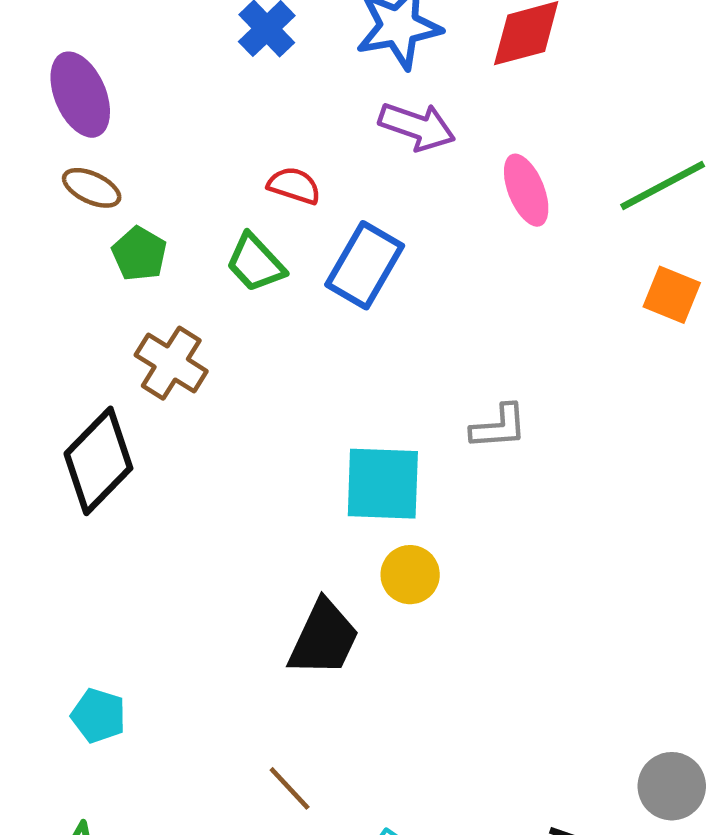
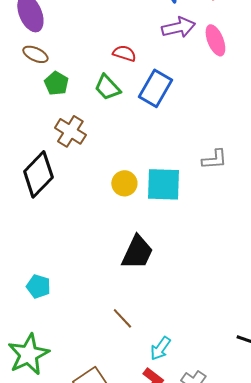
purple arrow: (417, 126) -> (178, 27), turned -32
pink ellipse: (526, 190) -> (215, 40), moved
yellow circle: (410, 575) -> (124, 183), moved

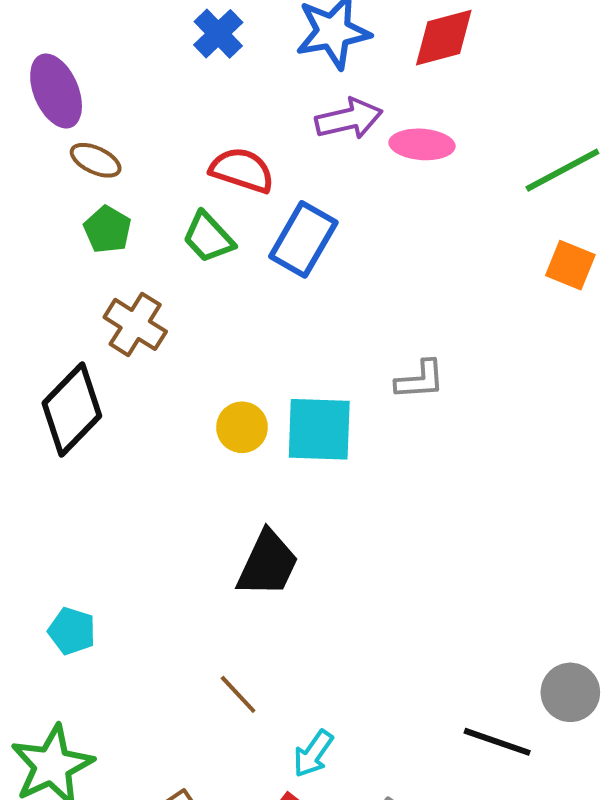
pink ellipse: (215, 40) -> (422, 144), turned -64
red semicircle: (124, 53) -> (242, 170), size x1.4
brown ellipse: (35, 54) -> (96, 160), moved

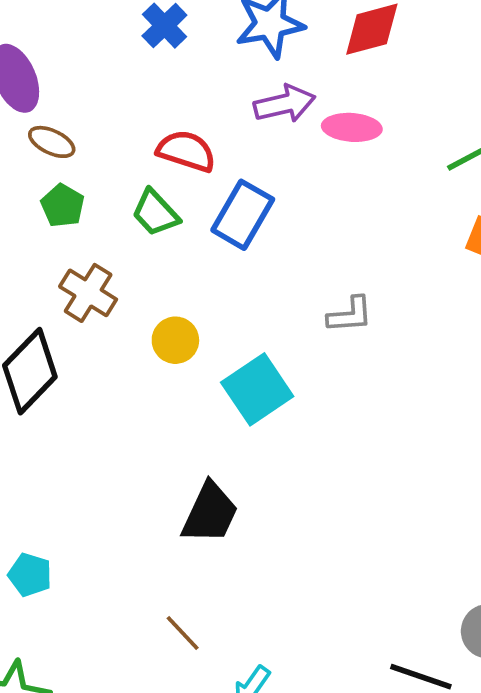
gray L-shape: (420, 380) -> (350, 315), moved
yellow circle: (242, 427) -> (175, 340), moved
cyan square: (319, 429) -> (257, 389), turned -36

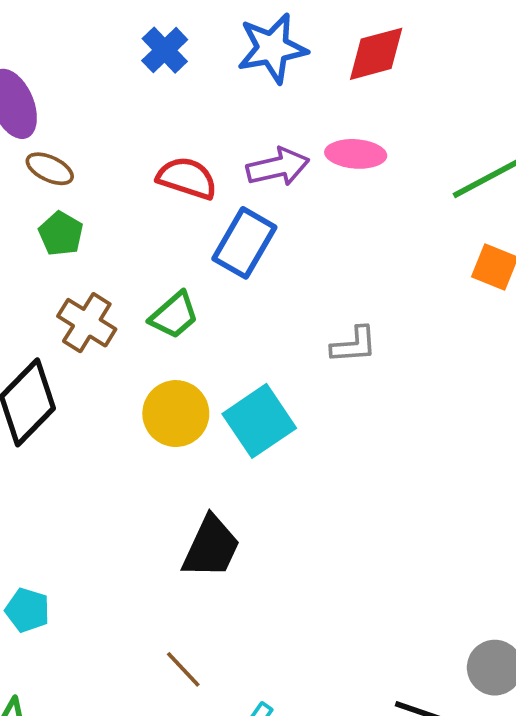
purple arrow: (285, 104) -> (278, 167), moved
green trapezoid: (155, 213) -> (174, 315), moved, turned -88
yellow circle: (175, 340) -> (176, 414), moved, size x1.4

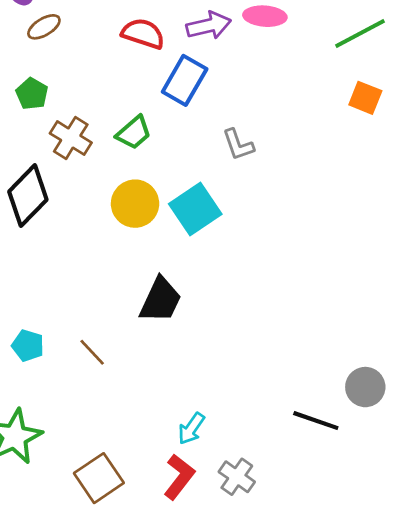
brown ellipse: (50, 169) -> (44, 27), turned -56
green pentagon: (61, 234) -> (32, 94), moved
gray L-shape: (354, 345) -> (238, 145), moved, turned 75
brown line: (183, 669) -> (92, 352), moved

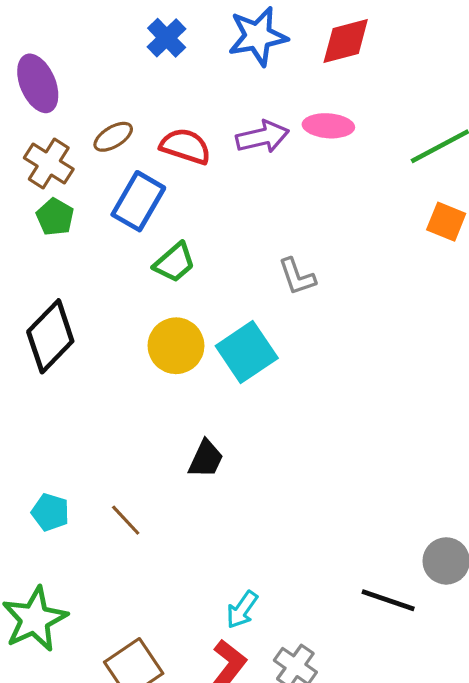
brown ellipse: (44, 27) -> (113, 137), moved
blue rectangle: (185, 80) -> (138, 201), moved
brown cross: (71, 138) -> (49, 164), moved
black trapezoid: (160, 300) -> (206, 459), size x0.7

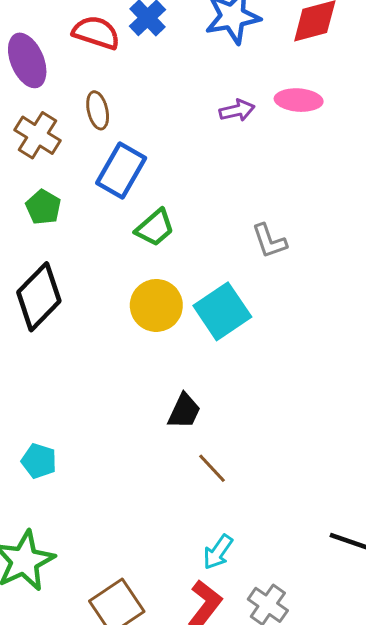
brown ellipse: (113, 137) -> (98, 110), turned -72
purple arrow: (262, 137) -> (237, 110), size x0.7
red semicircle: (185, 146) -> (96, 33), moved
green pentagon: (55, 217) -> (43, 207), moved
brown line: (126, 520) -> (212, 468), moved

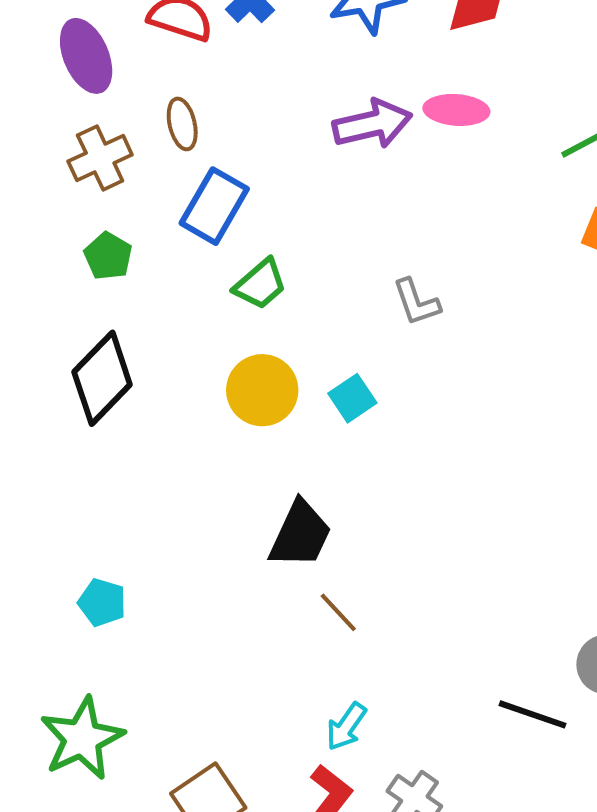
purple arrow: (237, 110) -> (372, 124), size x1.6
brown cross: (37, 135) -> (100, 158), turned 33
cyan square: (222, 311) -> (352, 398), size x0.6
black trapezoid: (184, 411) -> (300, 534), size x1.4

